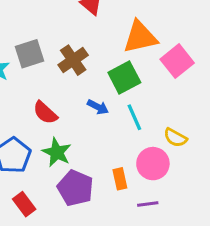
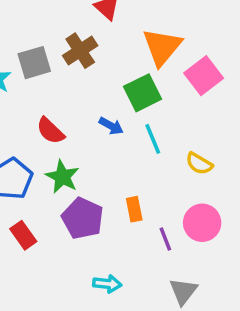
orange triangle: (140, 37) -> (162, 47), turned -39
brown cross: (73, 60) -> (80, 51), moved
pink circle: (153, 164) -> (202, 223), moved
purple line: (148, 204) -> (165, 239), turned 75

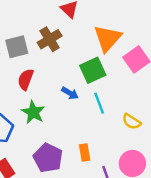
red semicircle: (50, 131) -> (26, 79), moved, turned 65
green star: (62, 177) -> (33, 112), moved

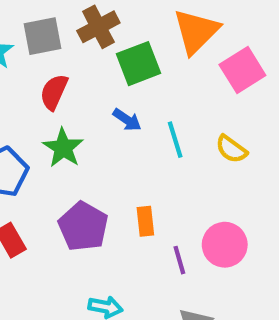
green square: (93, 70) -> (139, 64), moved
yellow semicircle: (132, 122) -> (231, 149), moved

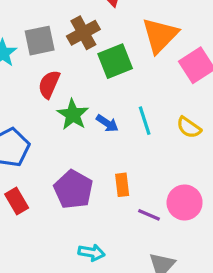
blue arrow: (127, 120) -> (107, 123), moved
green star: (63, 148) -> (73, 115), moved
purple line: (179, 260) -> (149, 215), turned -50

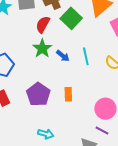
green square: (115, 61) -> (71, 18), turned -30
red semicircle: (49, 84) -> (43, 24), moved
purple line: (149, 215) -> (102, 131), moved

